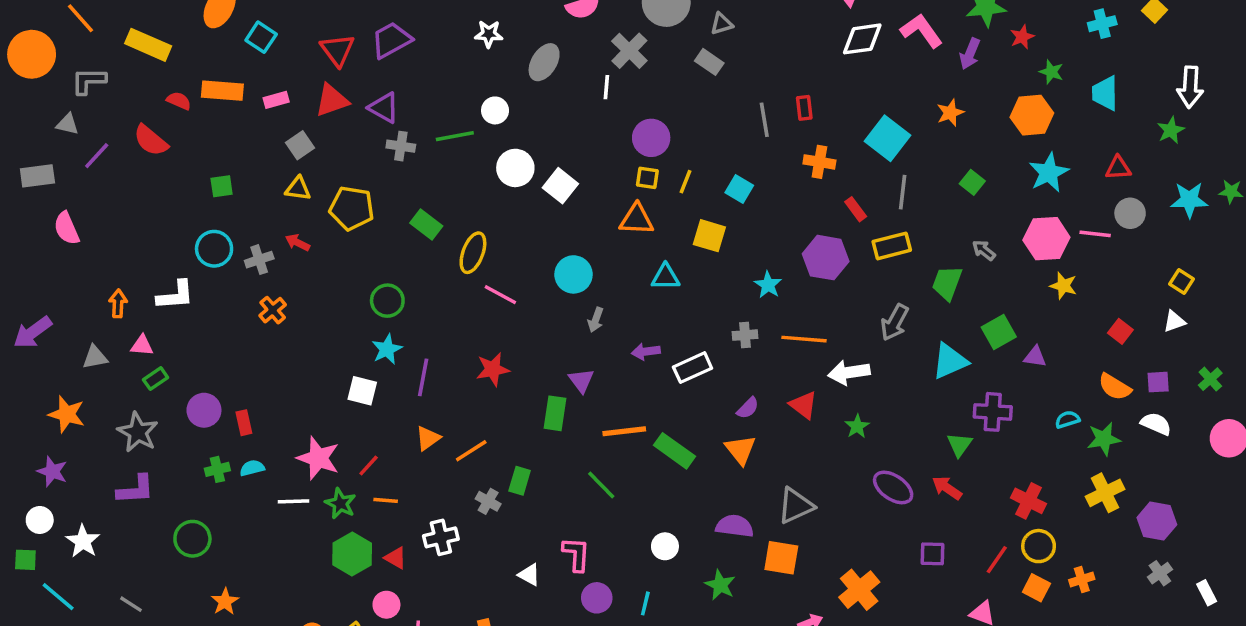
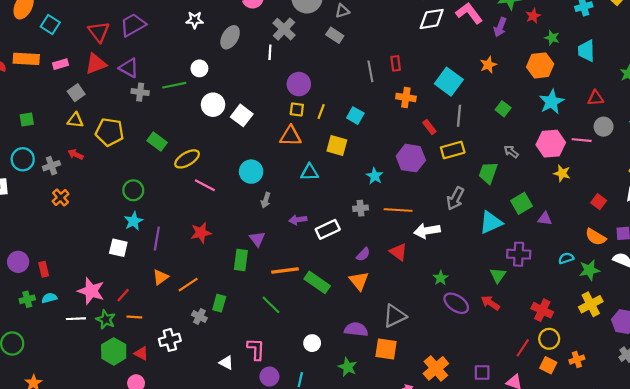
yellow ellipse: (473, 253) -> (187, 159), turned 40
green star: (857, 426) -> (441, 278), moved
purple square: (932, 554) -> (482, 372), moved

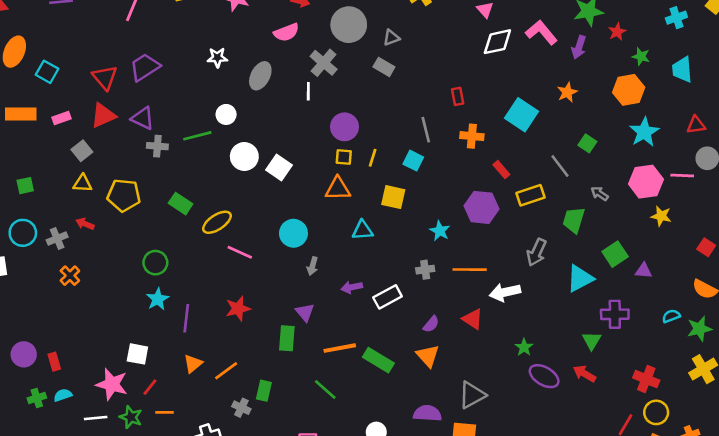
gray line: (370, 71) -> (426, 130), moved
gray line: (459, 116) -> (560, 166), moved, turned -40
white square: (118, 248) -> (137, 354), moved

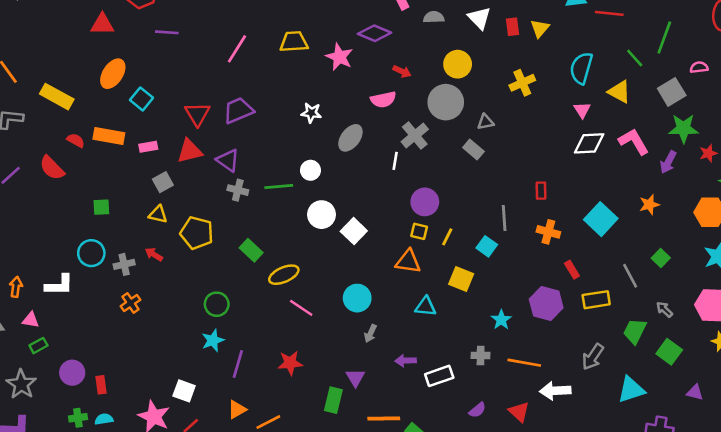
green square: (615, 254) -> (669, 352), moved, turned -30

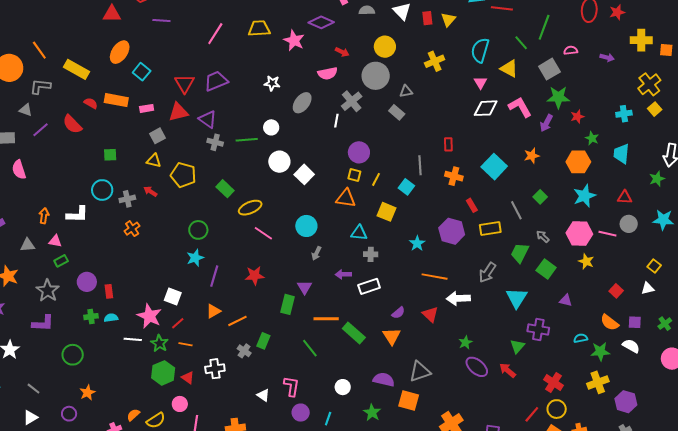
gray cross: (481, 355) -> (371, 254), moved
cyan triangle: (631, 390) -> (517, 298), turned -40

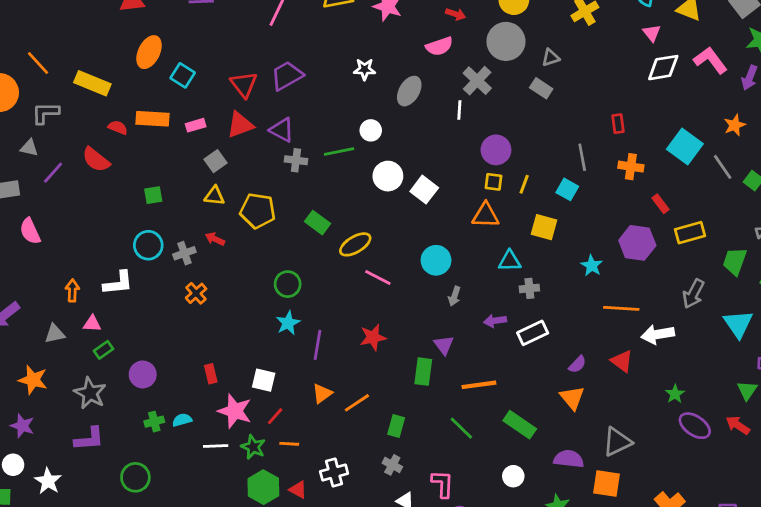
gray line: (516, 210) -> (723, 167), moved
red rectangle: (109, 291) -> (211, 374), moved
green rectangle: (354, 333) -> (520, 425), moved
gray cross: (244, 351) -> (392, 465), moved

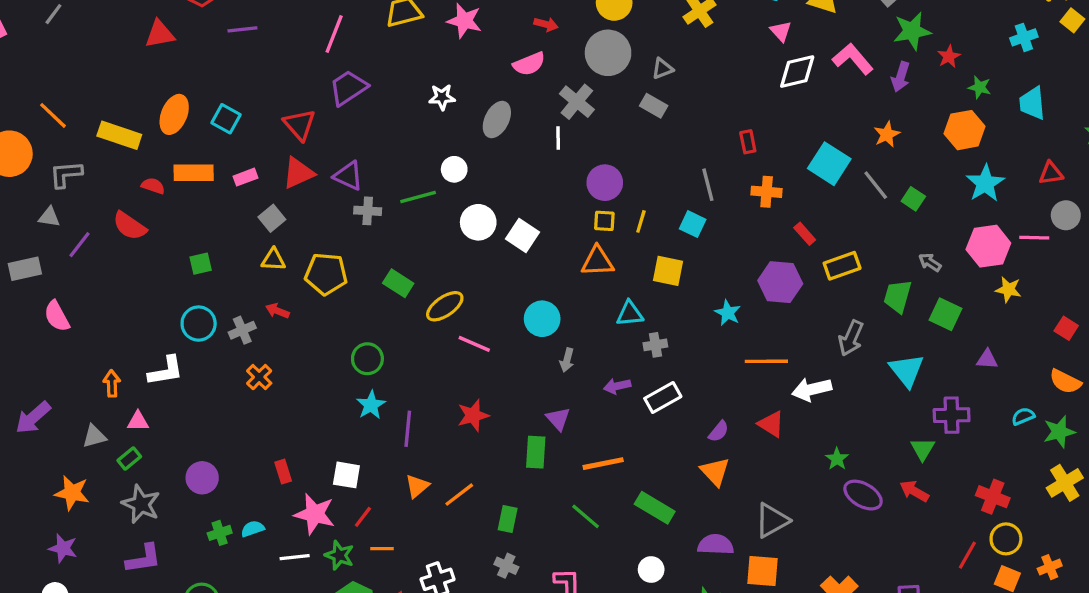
orange ellipse: (149, 52) -> (174, 114), moved
purple trapezoid: (287, 76) -> (348, 88), moved
green rectangle: (104, 350) -> (129, 458), moved

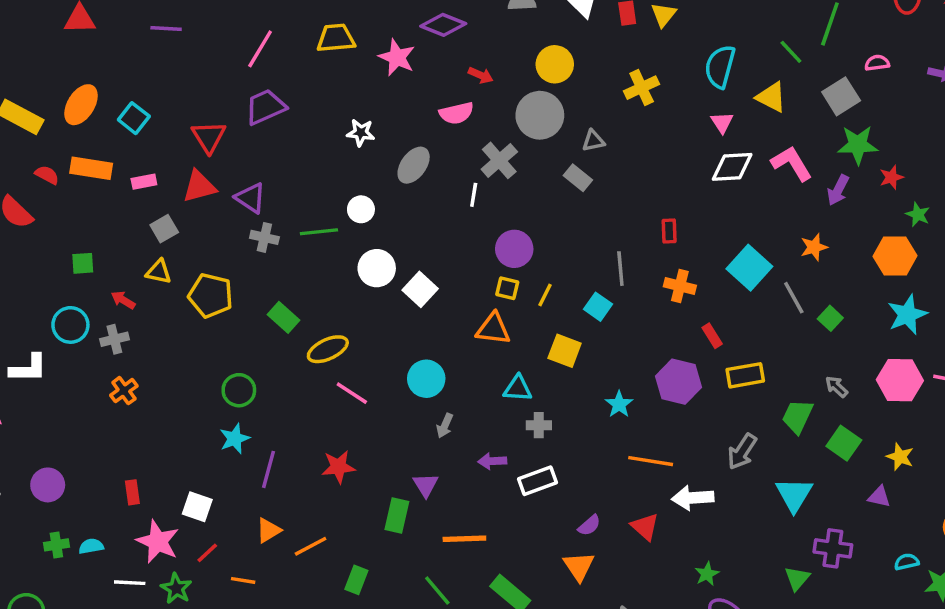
yellow star: (1008, 289) -> (900, 457), moved
red arrow: (277, 311) -> (123, 300), moved
orange line: (382, 549) -> (243, 580), moved

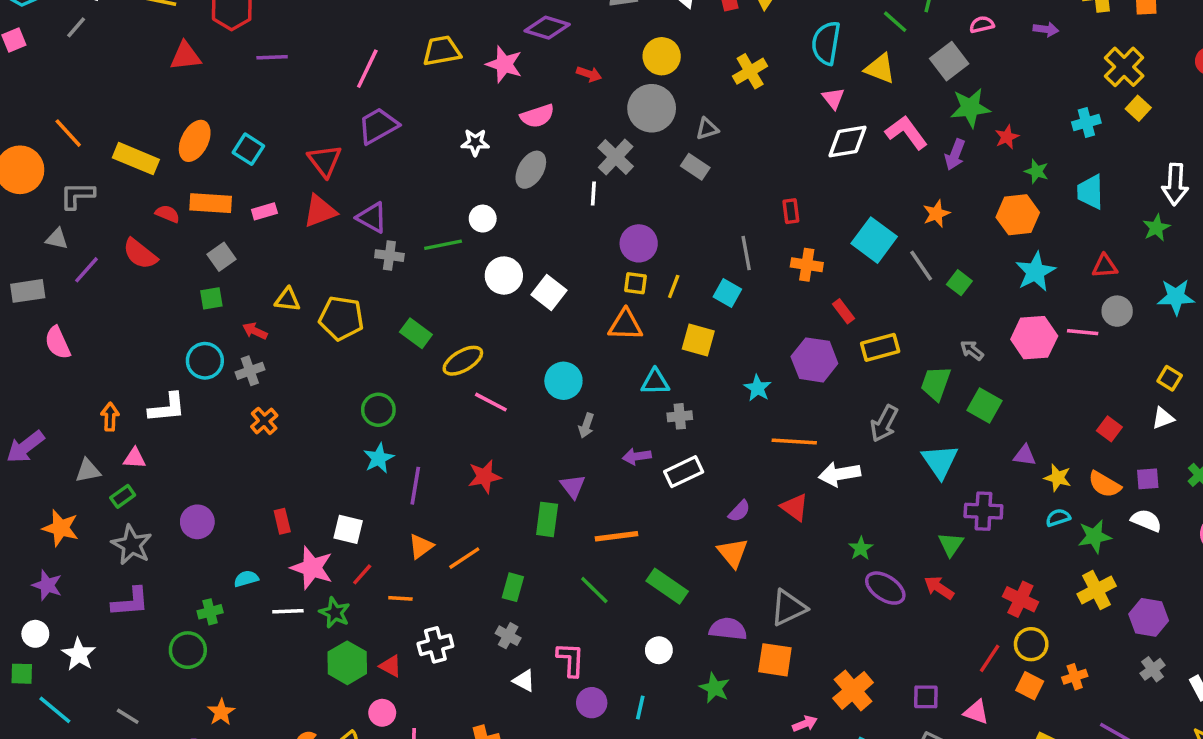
pink semicircle: (456, 113) -> (537, 116), moved
gray square: (164, 229) -> (221, 257), moved
yellow star: (900, 457) -> (1058, 478), moved
green cross: (56, 545) -> (210, 612), moved

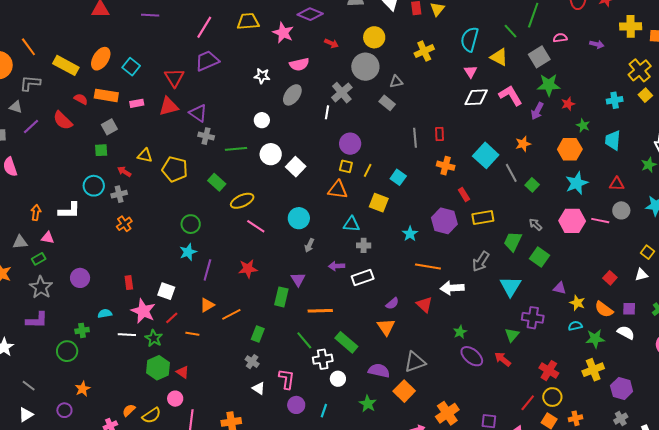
green line: (443, 245) -> (236, 149), moved
gray line: (746, 253) -> (415, 138), moved
white cross: (435, 645) -> (323, 359), moved
orange square: (775, 660) -> (404, 391), turned 30

